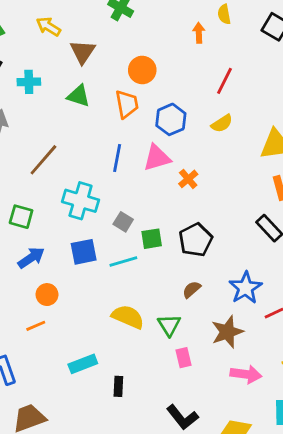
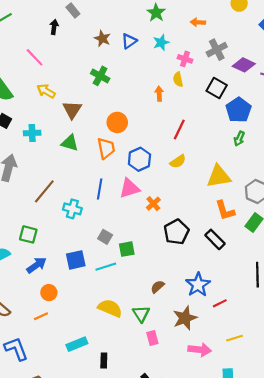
cyan cross: (81, 201) -> (72, 209), moved, size x0.7
black pentagon: (196, 240) -> (176, 232), moved

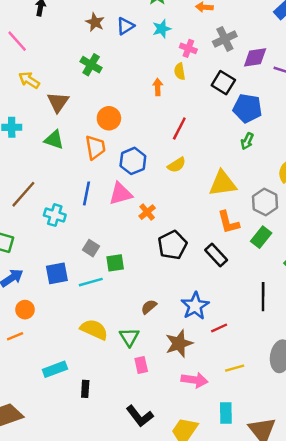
purple diamond: (244, 65) -> (255, 57), turned -35
blue pentagon: (238, 110) -> (247, 108), turned -30

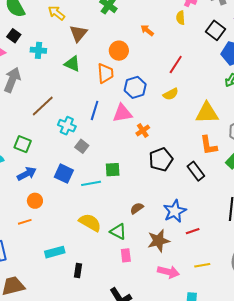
orange arrow: (158, 87) -> (147, 30), moved, turned -56
gray square: (91, 248) -> (82, 146), moved
blue square: (57, 273) -> (64, 174), turned 30
green triangle: (129, 337) -> (118, 231), turned -36

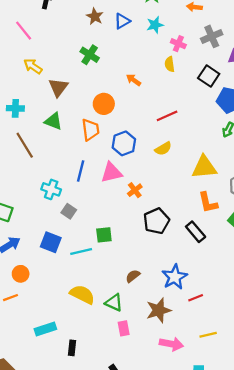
red line: (176, 64) -> (167, 116), turned 36
brown line: (43, 106) -> (25, 145), moved, turned -75

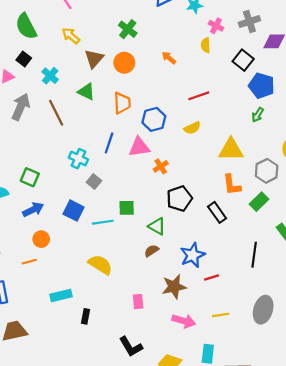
orange circle: (104, 104) -> (124, 63), moved
cyan cross: (15, 108) -> (50, 76), turned 35
green triangle: (114, 303) -> (157, 226), moved

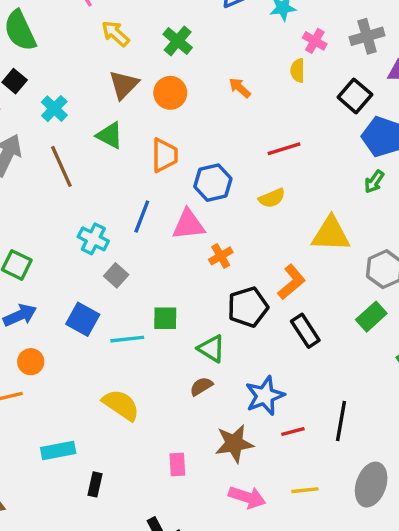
yellow arrow: (71, 36) -> (115, 34), moved
orange L-shape: (232, 185) -> (292, 282), moved, turned -125
black line: (254, 255) -> (341, 421), moved

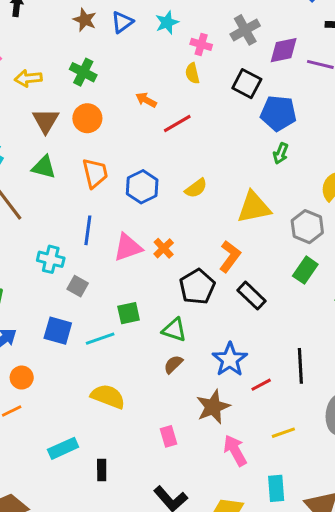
yellow arrow: (115, 34) -> (28, 78), turned -35
red line: (284, 149) -> (177, 124), moved
pink triangle: (188, 225) -> (128, 247), moved
pink arrow: (247, 497) -> (235, 450), turned -124

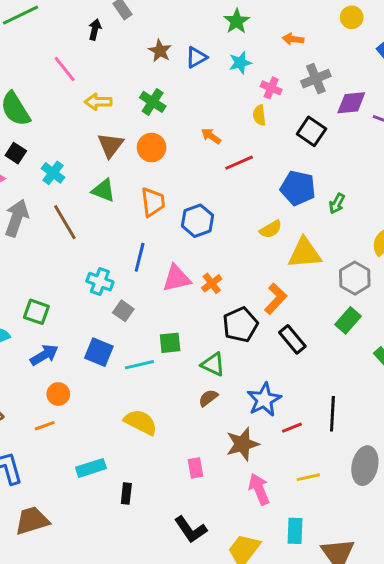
blue pentagon: (278, 113) -> (298, 188), moved
yellow semicircle: (196, 188) -> (271, 229), moved

